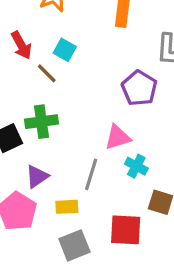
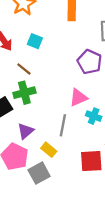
brown line: (47, 73) -> (24, 69), moved
yellow rectangle: (67, 207) -> (49, 150), turned 49
gray square: (74, 245) -> (39, 173), moved

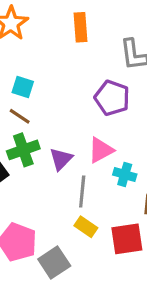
cyan square: (35, 41) -> (23, 87), moved
purple triangle: (26, 131) -> (61, 159), moved
yellow rectangle: (49, 150) -> (86, 227), moved

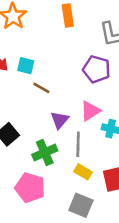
brown line: (20, 116) -> (41, 88), moved
green cross: (23, 150) -> (45, 153), moved
gray square: (54, 263) -> (81, 205), moved, turned -30

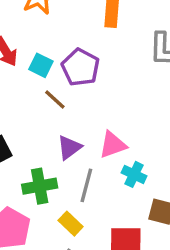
purple pentagon: (96, 69) -> (80, 67), moved
yellow rectangle: (83, 172) -> (71, 224), moved

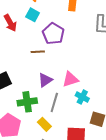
cyan square: (41, 65) -> (33, 15), moved
brown line: (55, 99) -> (38, 52), turned -48

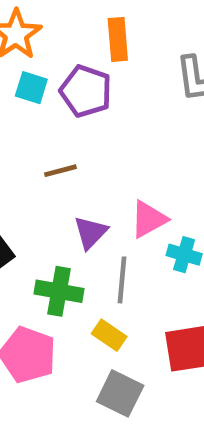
purple pentagon: (53, 34) -> (86, 91), moved
green cross: (27, 102) -> (59, 291), turned 30

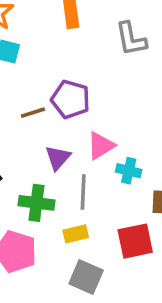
purple pentagon: (86, 91) -> (71, 99), moved
yellow rectangle: (109, 335) -> (76, 234), turned -45

